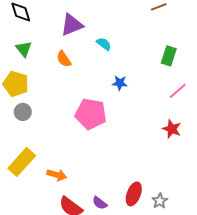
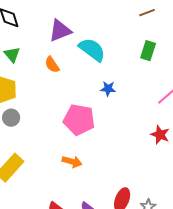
cyan semicircle: (104, 44) -> (92, 50), size x1.8
green rectangle: (169, 56) -> (148, 51), moved
orange arrow: (57, 175) -> (72, 162), moved

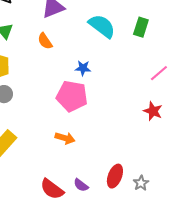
cyan semicircle: (92, 50) -> (102, 26), moved
blue star: (108, 89) -> (83, 68), moved

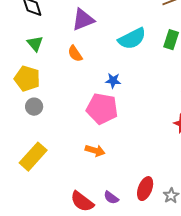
cyan semicircle: (102, 26) -> (132, 39), turned 116

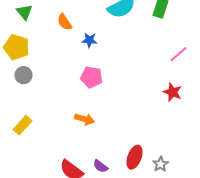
blue star: (113, 81) -> (89, 40), moved
pink pentagon: (102, 109) -> (91, 77), size x0.7
yellow rectangle: (33, 157) -> (22, 125), size x0.7

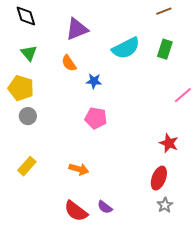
red star: (172, 92) -> (169, 143), moved
orange arrow: (84, 119) -> (79, 169), moved
red ellipse: (134, 157) -> (159, 178), moved

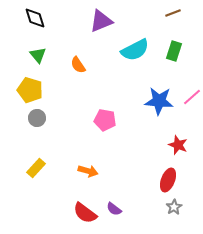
purple triangle: (77, 29) -> (101, 21), moved
blue star: (94, 81) -> (159, 101), moved, size x1.8

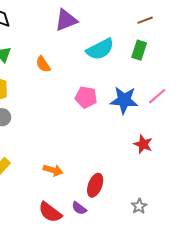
brown line: (173, 13) -> (145, 20), moved
pink pentagon: (105, 120) -> (86, 97), moved
red ellipse: (168, 180) -> (95, 185), moved

